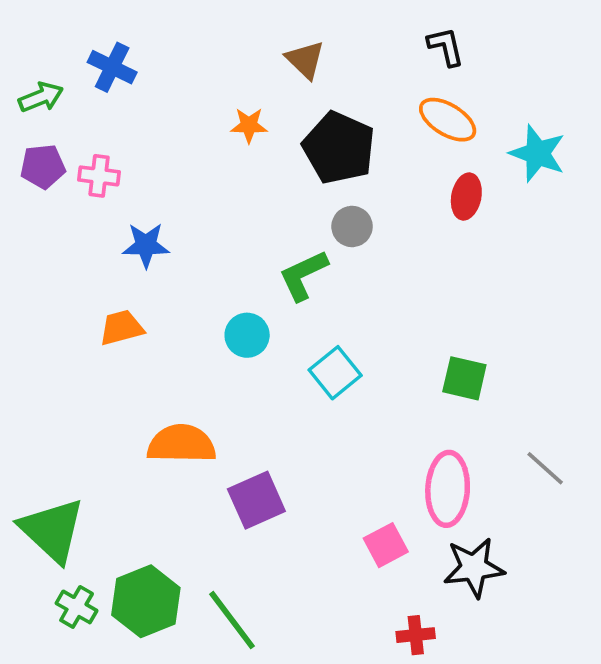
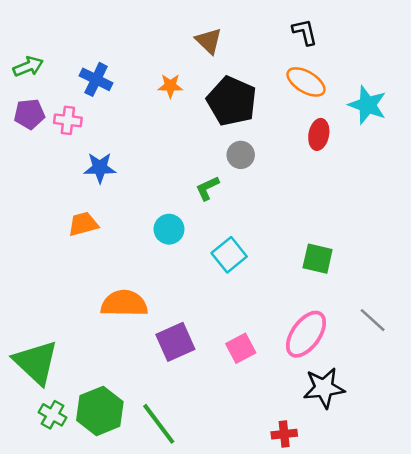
blue cross: (112, 67) -> (96, 79), moved
green L-shape: (303, 275) -> (207, 188), size x0.7
pink ellipse: (448, 489) -> (306, 334), turned 33
pink square: (386, 545) -> (241, 348), moved

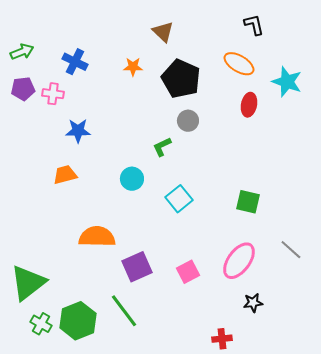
black L-shape: (305, 32) -> (254, 25), moved
green triangle: (36, 362) -> (28, 283), turned 39
black star: (324, 388) -> (253, 303), size x0.6
green line: (159, 424) -> (124, 311), moved

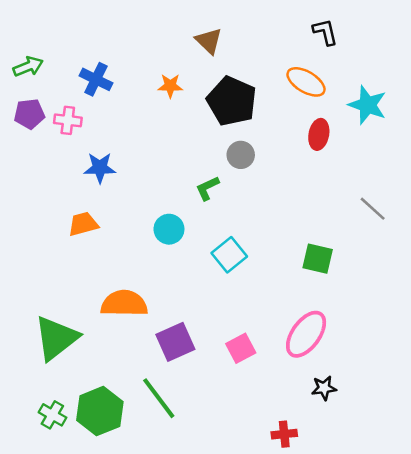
gray line: (291, 250) -> (373, 209), moved
green triangle: (28, 283) -> (56, 338), moved

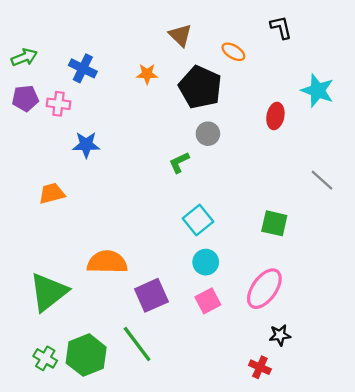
orange ellipse: (306, 82) -> (233, 52), moved, size x0.7
orange trapezoid: (83, 224) -> (52, 193), moved
cyan circle: (169, 229) -> (206, 262), moved
red cross: (284, 434) -> (260, 367), moved, turned 30

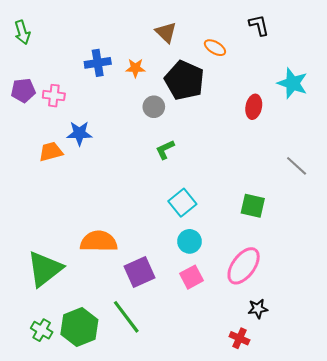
green arrow: (24, 57) -> (22, 32), moved, turned 95
blue cross: (83, 68) -> (98, 63), moved, turned -35
gray circle: (208, 134) -> (154, 107), moved
orange trapezoid: (52, 193) -> (51, 152), moved

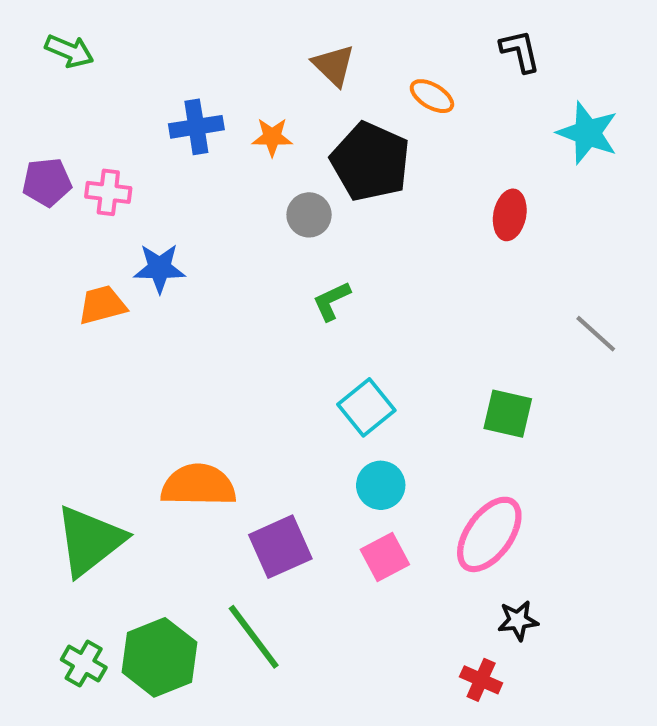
green arrow: (22, 32) -> (69, 51), moved, turned -50
cyan star: (292, 83) -> (588, 133), moved

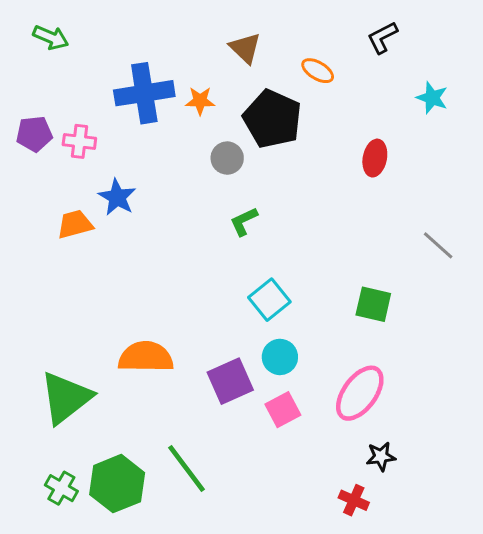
black L-shape: (520, 51) -> (382, 37), turned -104
blue cross: (196, 127) -> (144, 93), size x1.5
cyan star: (588, 133) -> (432, 98), size x0.7
blue star: (159, 268) -> (117, 197), turned 30
purple square: (280, 547) -> (230, 381), moved

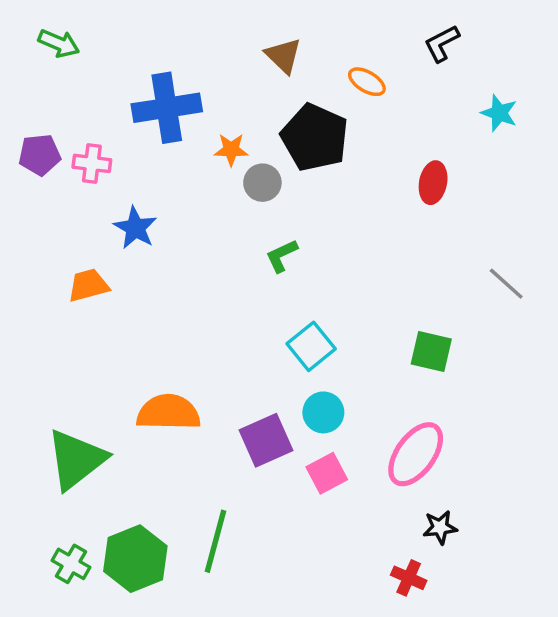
orange star: (200, 101) -> (231, 150), moved
orange trapezoid: (75, 224) -> (88, 285), moved
green line: (186, 468) -> (215, 541), turned 52

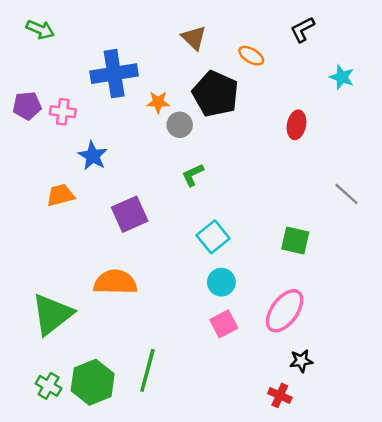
purple square: (266, 440) -> (130, 214), moved

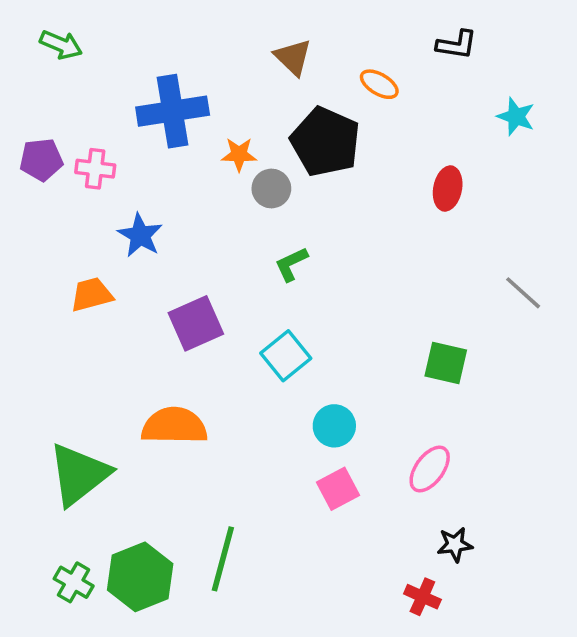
black L-shape: (302, 29) -> (457, 45), turned -144
cyan square: (213, 237) -> (286, 356), moved
pink ellipse: (285, 311) -> (430, 469), size x0.7

